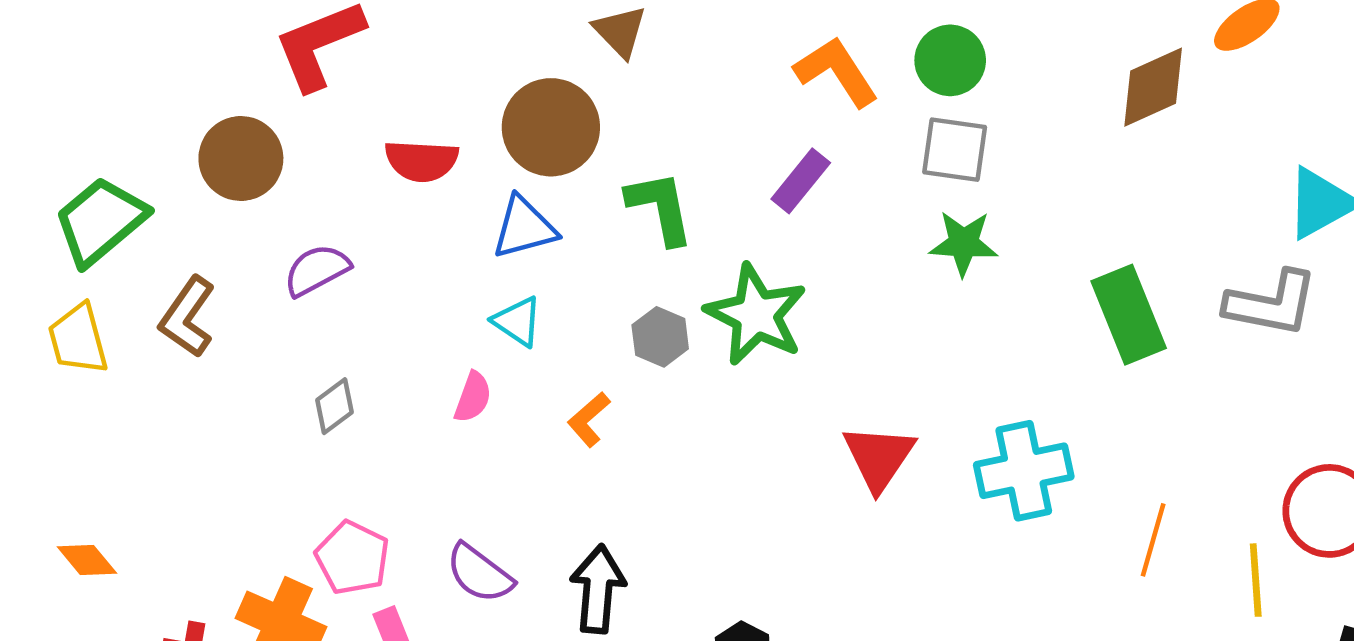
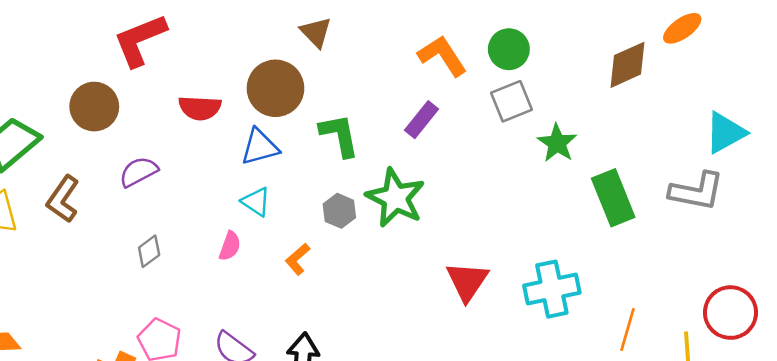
gray square: (955, 150) -> (511, 101), turned -30
green star: (964, 243) -> (557, 143), moved, turned 30

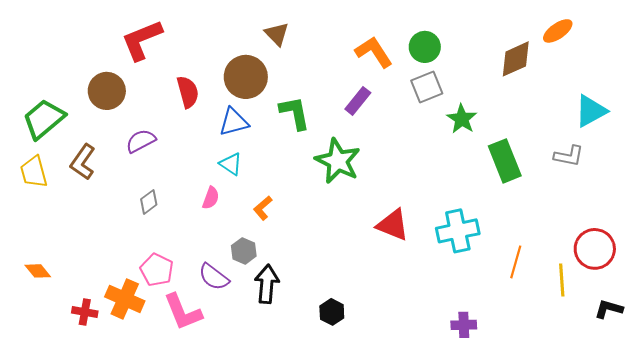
red semicircle: (200, 108) -> (188, 92), turned -108
gray L-shape: (697, 191) -> (569, 156), size x0.7
gray hexagon: (339, 211) -> (244, 251), moved
red triangle: (467, 281) -> (393, 225), turned -42

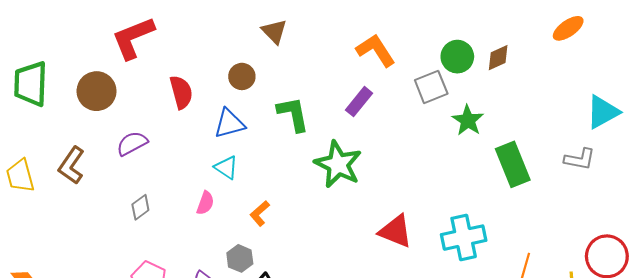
green circle: (425, 47) -> (457, 57), moved
brown diamond: (516, 59) -> (498, 58), moved, size x0.7
brown circle: (246, 77) -> (242, 76), size x0.6
green trapezoid: (44, 119) -> (31, 84), moved, turned -48

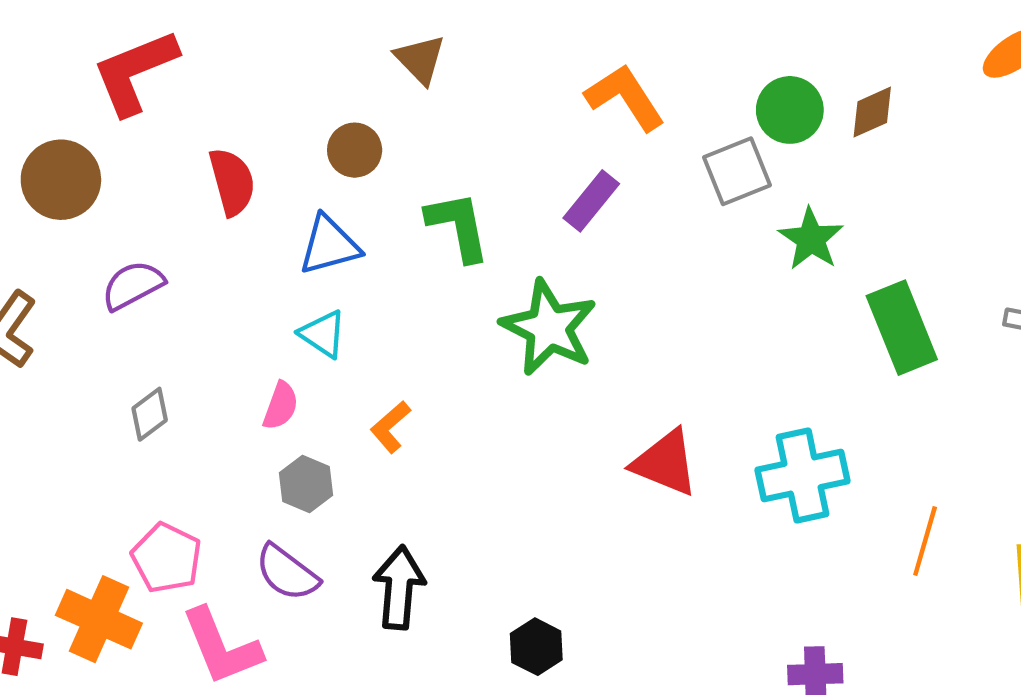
gray hexagon: (240, 258) -> (306, 484), moved

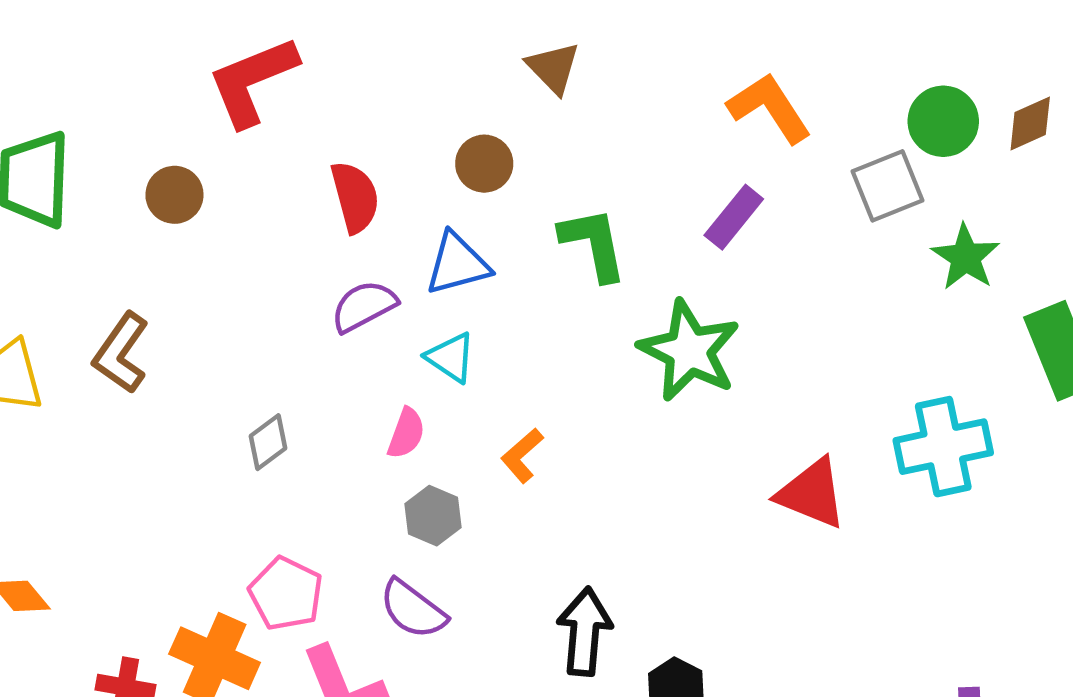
brown circle: (61, 180) -> (174, 195), size x0.7
purple semicircle: (133, 285) -> (364, 306), moved
cyan cross: (803, 475) -> (943, 447), moved
black arrow: (399, 587) -> (584, 632), moved

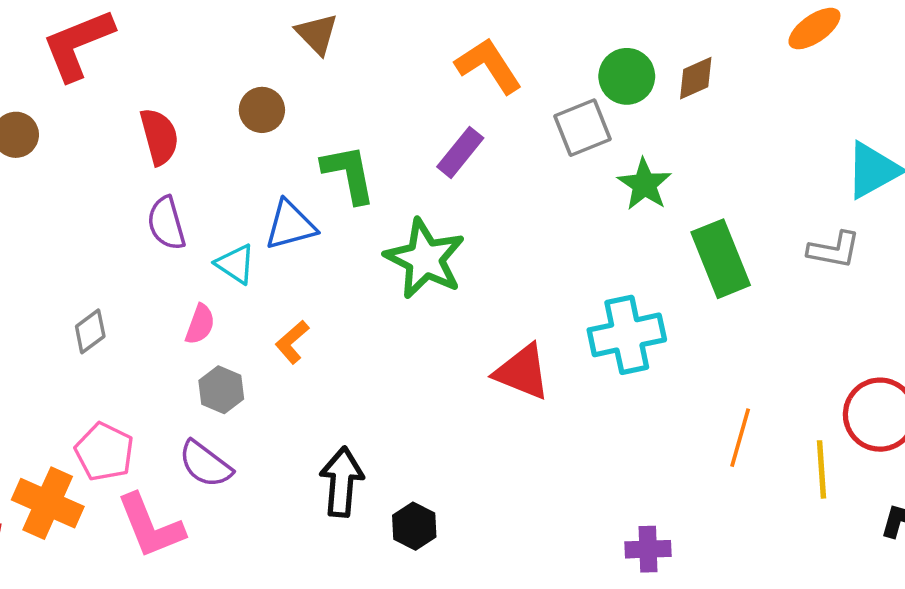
blue triangle: (457, 264) -> (290, 225), moved
purple semicircle: (364, 306) -> (166, 223), turned -78

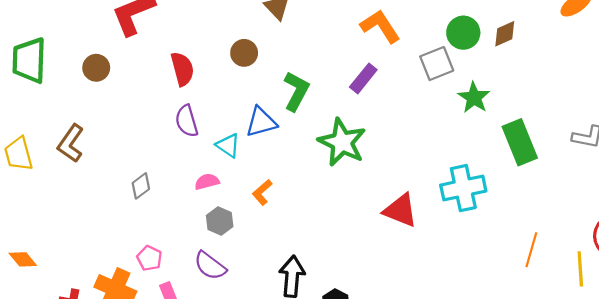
green L-shape: (349, 174) -> (296, 91), turned 39
pink semicircle: (200, 324) -> (207, 182), turned -125
pink pentagon: (104, 452) -> (149, 258), size x0.7

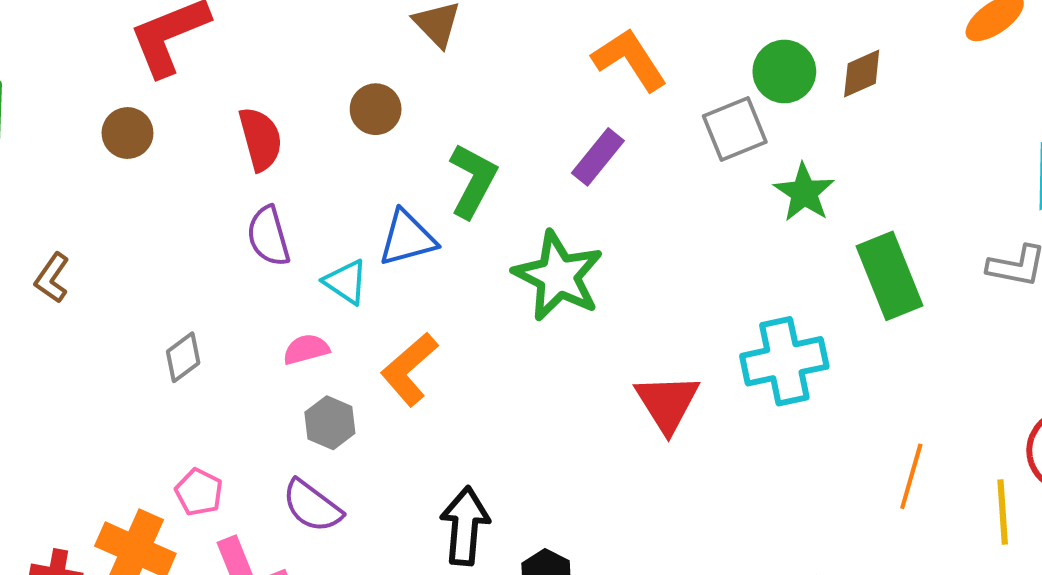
brown circle: (96, 68) -> (128, 133), moved
brown L-shape: (71, 143) -> (52, 278), size x0.7
orange L-shape: (262, 192) -> (409, 369), size x1.5
red triangle: (401, 210) -> (667, 403), turned 36

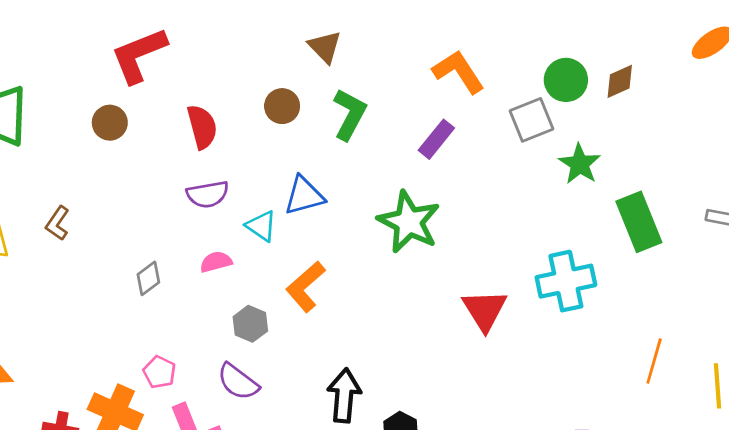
green L-shape: (473, 181) -> (350, 114), moved
purple semicircle: (268, 236) -> (208, 194), turned -84
pink semicircle: (306, 349) -> (216, 262), moved

